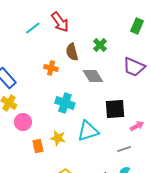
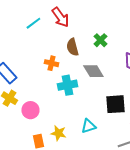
cyan cross: (65, 103) -> (67, 85), moved, turned -30
pink circle: (23, 122) -> (30, 110), moved
cyan triangle: (88, 131) -> (88, 126), size x0.7

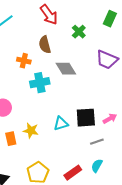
red arrow: (60, 17) -> (49, 15), moved
green cross: (100, 40) -> (79, 32), moved
black square: (115, 104) -> (86, 118), moved

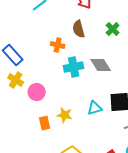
green cross: (79, 32) -> (113, 29), moved
gray diamond: (66, 69) -> (101, 65), moved

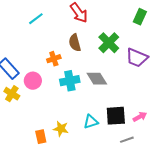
green cross: (113, 29) -> (109, 43), size x1.5
orange cross: (58, 45) -> (54, 59), turned -32
pink circle: (37, 92) -> (33, 81), moved

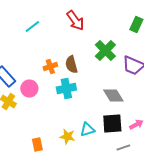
brown semicircle: (75, 43) -> (71, 64), moved
gray diamond: (97, 79) -> (113, 96), moved
yellow star: (61, 129) -> (67, 136), moved

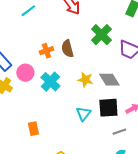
cyan cross: (66, 88) -> (50, 82), moved, turned -36
cyan triangle: (87, 130) -> (83, 114), turned -35
yellow star: (67, 136) -> (85, 80), moved

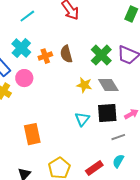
green cross: (101, 35) -> (101, 55), moved
cyan cross: (50, 82) -> (21, 48), moved
orange rectangle: (33, 129) -> (32, 134), size x1.5

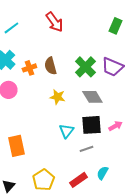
yellow star: (84, 85) -> (57, 97), moved
gray line: (118, 137) -> (86, 149), moved

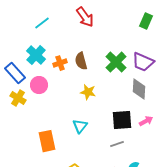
gray diamond: (92, 97) -> (139, 89), moved, turned 35
cyan triangle: (66, 131) -> (80, 126), moved

